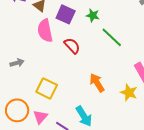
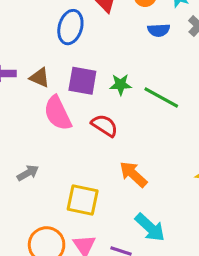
green star: (93, 15) -> (121, 85), moved
orange arrow: (97, 83) -> (133, 174), moved

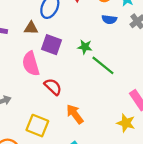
brown triangle: (40, 77) -> (31, 28), moved, turned -32
green star: (121, 85) -> (85, 47), moved
red semicircle: (104, 126) -> (53, 87), moved

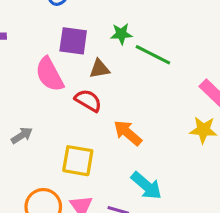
brown triangle: (31, 28) -> (99, 69), moved

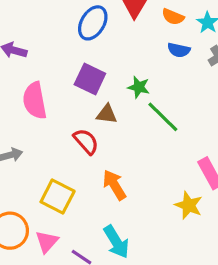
pink semicircle: (50, 74) -> (35, 101), moved

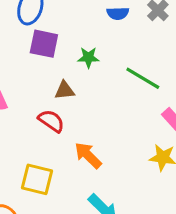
purple square: (90, 79) -> (44, 44), moved
green line: (163, 117) -> (143, 78), moved

